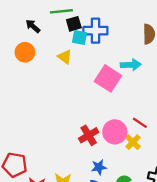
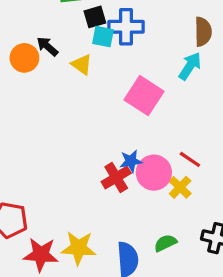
black arrow: (33, 26) -> (47, 46), moved
cyan arrow: (131, 65) -> (190, 66), moved, turned -54
blue star: (99, 167) -> (131, 161), moved

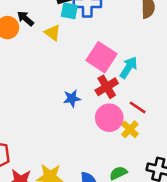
cyan arrow: (190, 66) -> (129, 67), moved
blue star: (131, 161) -> (72, 98), moved
red cross: (116, 177) -> (107, 87), moved

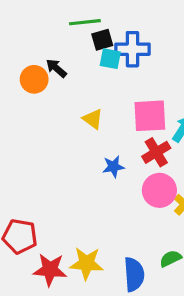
yellow triangle: (53, 33) -> (93, 119), moved
pink square: (101, 57) -> (150, 116), turned -36

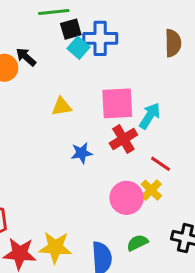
cyan square: (110, 59) -> (79, 48), turned 30
yellow triangle: (93, 119) -> (62, 106), turned -45
pink circle: (159, 190) -> (127, 198), moved

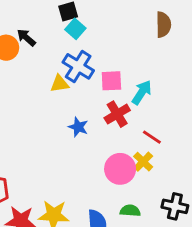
blue cross: (100, 38) -> (78, 66), moved, turned 32
pink square: (117, 103) -> (111, 81), size x0.7
blue star: (82, 153) -> (78, 127), turned 30
green semicircle: (137, 243) -> (130, 211), turned 30

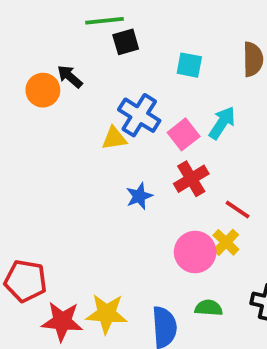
cyan square: (75, 29) -> (189, 65), moved, turned -30
pink square: (111, 81) -> (184, 134), turned -35
cyan arrow: (142, 92) -> (222, 123), moved
blue star: (78, 127) -> (139, 196), turned 30

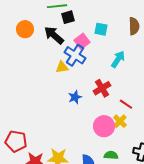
black arrow: (70, 77) -> (54, 35), moved, size x1.5
orange circle: (43, 90) -> (25, 29), moved
pink square: (184, 134) -> (82, 41), moved

